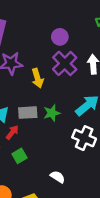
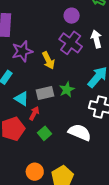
purple circle: (60, 37) -> (72, 16), moved
white semicircle: (58, 177) -> (80, 132), moved, size x1.6

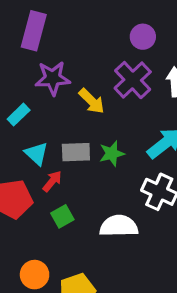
yellow arrow: (48, 60) -> (92, 101), turned -30
white semicircle: (80, 132) -> (119, 226), turned -35

